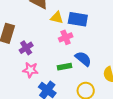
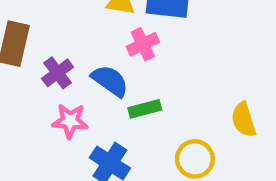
blue semicircle: (83, 59) -> (110, 81), moved

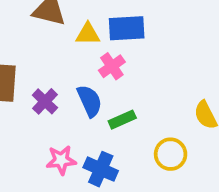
blue semicircle: (110, 81) -> (90, 101), turned 40
pink star: (70, 121) -> (61, 160), moved

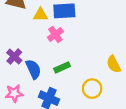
blue semicircle: (90, 101) -> (33, 69), moved
pink star: (61, 160) -> (14, 93), moved

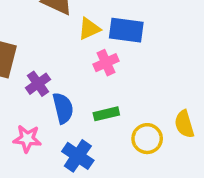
yellow triangle: (40, 15) -> (89, 29), turned -35
yellow circle: (92, 89) -> (147, 139), moved

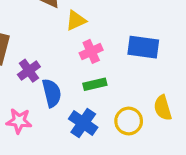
blue rectangle: (126, 30) -> (143, 47), moved
green rectangle: (106, 114) -> (95, 84), moved
blue cross: (78, 156) -> (83, 123), moved

